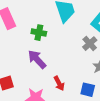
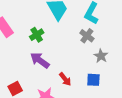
green cross: (39, 33) -> (37, 35), turned -32

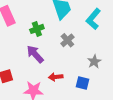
gray cross: (87, 36) -> (67, 40), moved
red arrow: (65, 79) -> (56, 77), turned 112

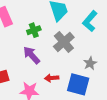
gray cross: (67, 40) -> (64, 42), size x1.5
blue square: (83, 83) -> (78, 84), size x1.6

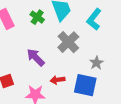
green cross: (34, 30) -> (37, 17), moved, turned -32

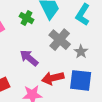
gray star: (96, 63) -> (81, 52), moved
red arrow: (58, 80) -> (53, 78), size x1.5

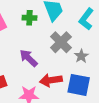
green cross: (27, 18) -> (29, 18), turned -32

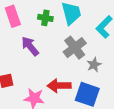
purple arrow: (29, 58) -> (30, 46), moved

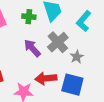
purple arrow: (30, 46) -> (32, 48), moved

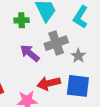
gray cross: (58, 42) -> (56, 43), turned 30

